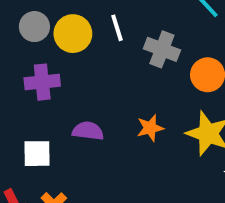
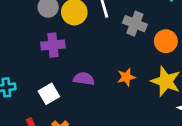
white square: (37, 154) -> (49, 94), turned -30

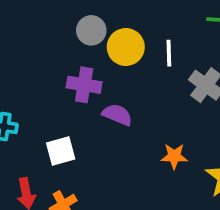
purple semicircle: (84, 79) -> (117, 115), moved

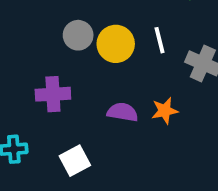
purple cross: (84, 85) -> (53, 94), moved
orange star: (174, 156) -> (165, 111), moved

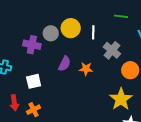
gray circle: (78, 35) -> (51, 33), moved
purple semicircle: (123, 112) -> (64, 64), turned 91

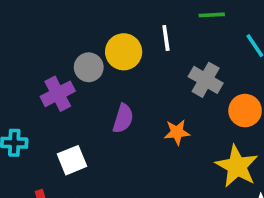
white line: (93, 32) -> (166, 38), moved
purple cross: (32, 45) -> (58, 94), turned -30
orange star: (86, 69) -> (177, 132), moved

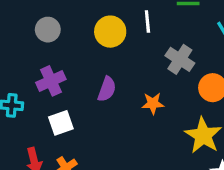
gray circle: (89, 67) -> (48, 30), moved
purple cross: (58, 94) -> (51, 81), moved

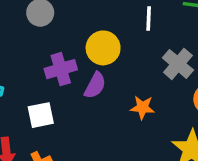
yellow circle: (110, 32) -> (103, 48), moved
purple cross: (51, 81) -> (61, 69), moved

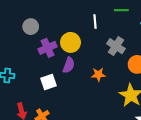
purple cross: (61, 69) -> (48, 48), moved
white square: (41, 115) -> (48, 82), moved

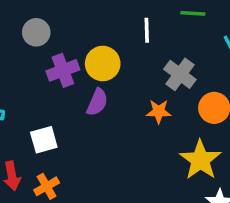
orange star: (98, 74) -> (159, 112), moved
white square: (48, 82) -> (44, 140), moved

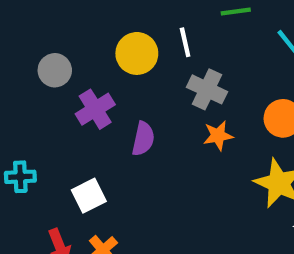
yellow circle: (103, 64) -> (137, 53), moved
gray cross: (180, 74) -> (207, 89), moved

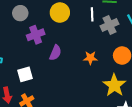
white line: (185, 42) -> (92, 14), moved
gray cross: (207, 89) -> (110, 25), moved, turned 30

